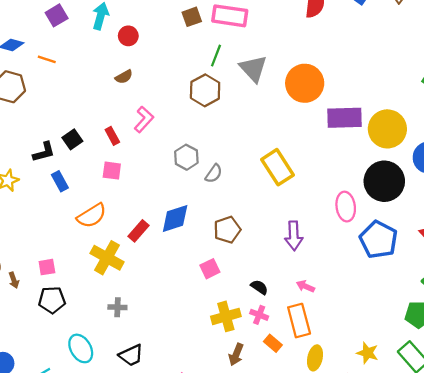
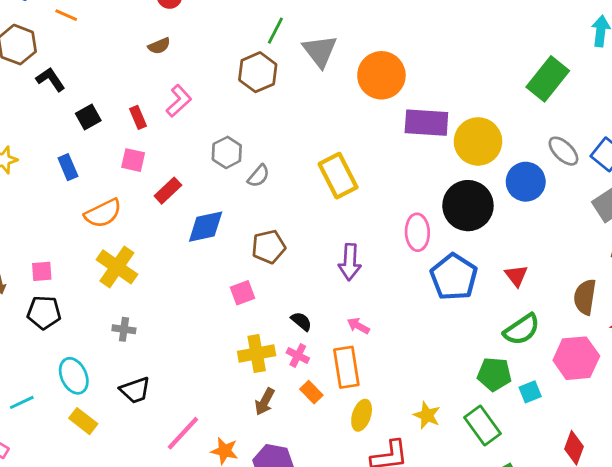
black L-shape: (44, 152) -> (51, 79), moved, turned -115
red rectangle: (138, 231) -> (168, 191), moved

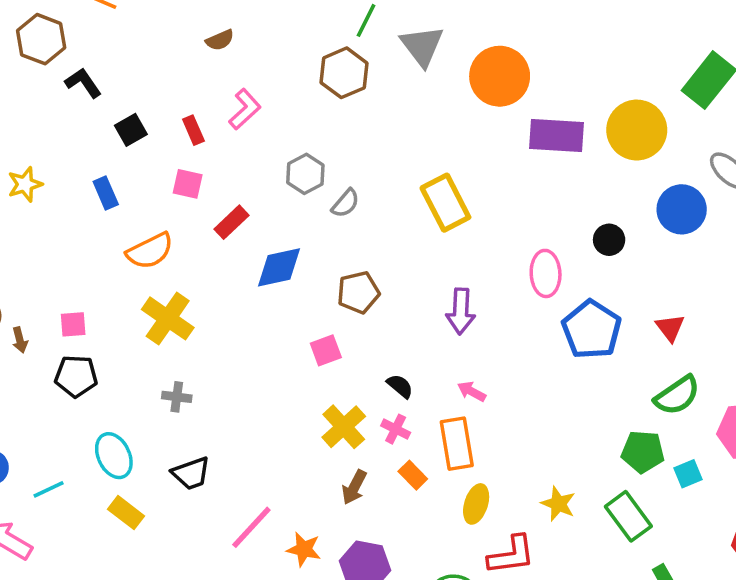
yellow circle: (478, 141) -> (637, 130), moved
black circle: (468, 206) -> (609, 240), size x0.5
yellow cross: (257, 354) -> (344, 427), turned -32

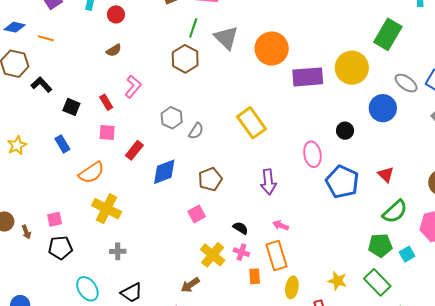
black square: (131, 130) -> (71, 107), turned -30
orange rectangle: (413, 475) -> (255, 276), turned 49
brown arrow: (354, 487) -> (190, 285), moved, turned 36

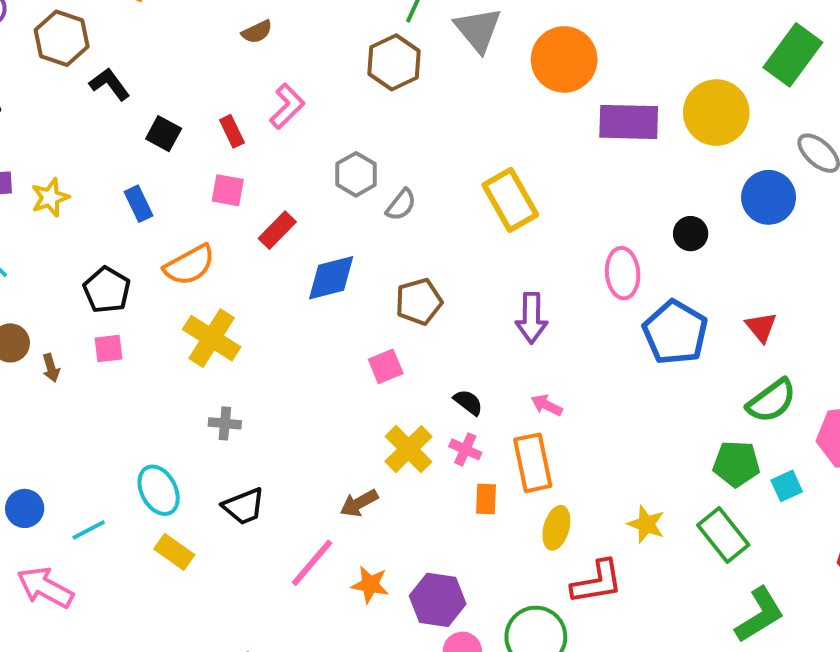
black pentagon: (60, 248) -> (107, 290), moved, turned 30

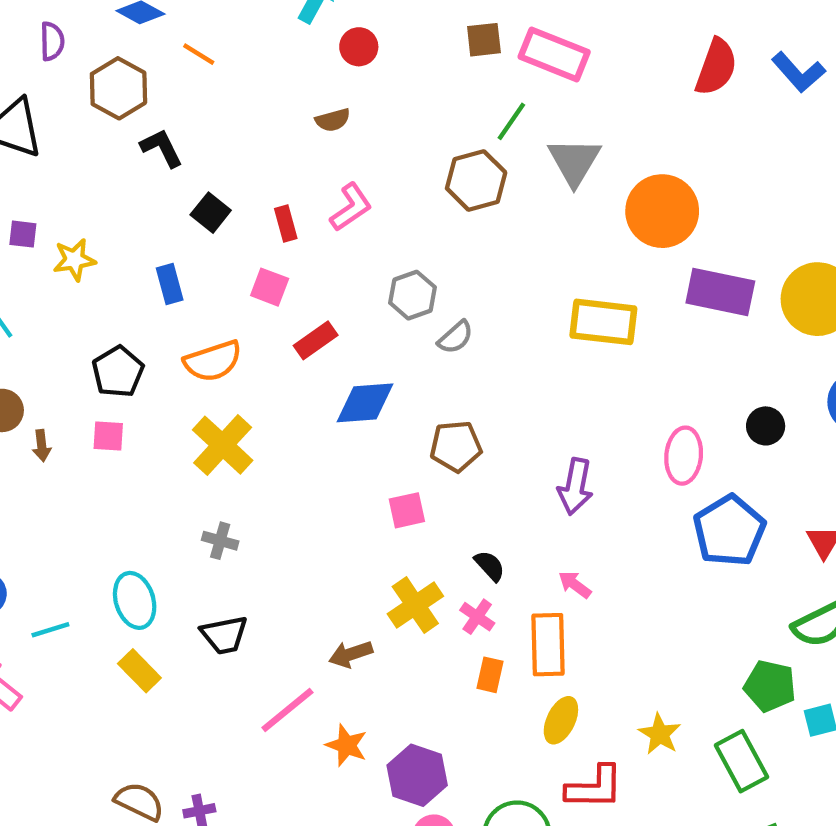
yellow rectangle: (510, 200) -> (603, 322), moved, turned -64

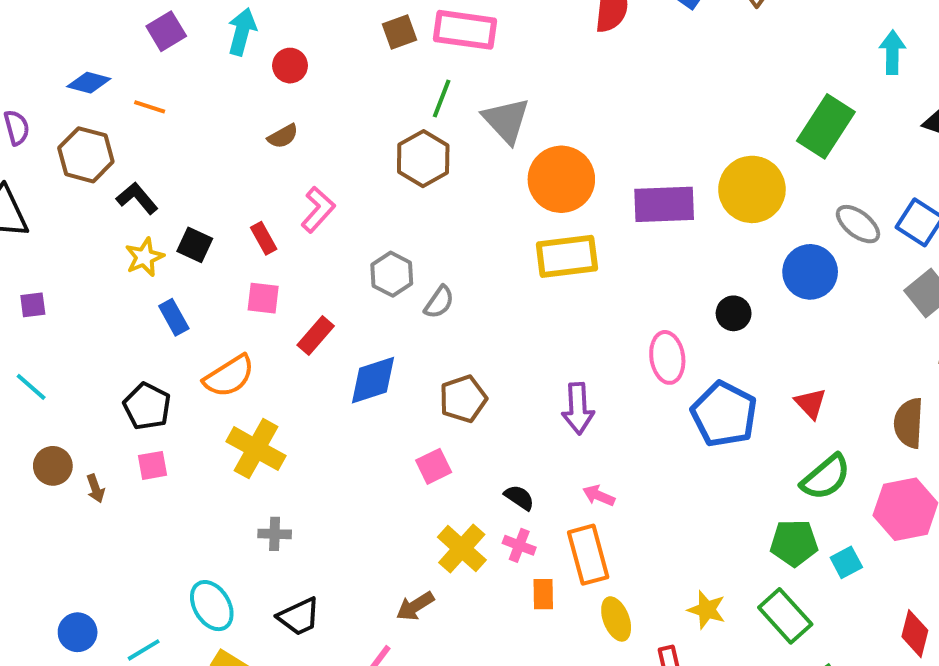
orange circle: (662, 211) -> (561, 179), moved
yellow star: (74, 260) -> (144, 257), moved
yellow ellipse: (561, 720) -> (616, 619), turned -33

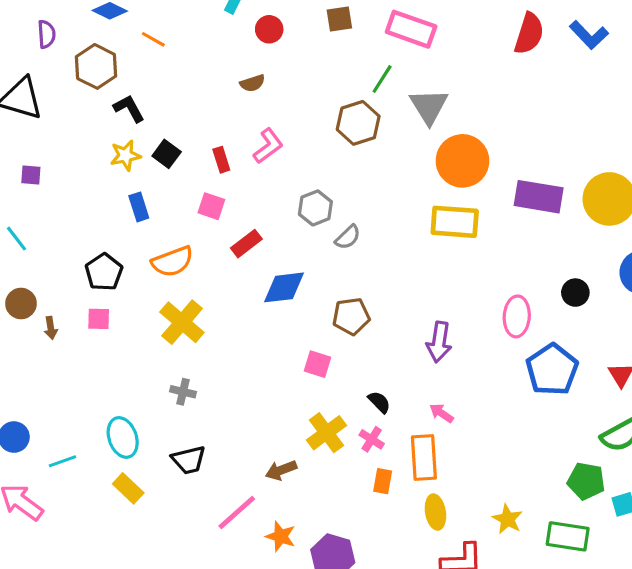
brown square: (399, 32) -> (339, 19), moved
pink square: (434, 466) -> (318, 364), turned 32
green rectangle: (785, 616) -> (568, 536), turned -51

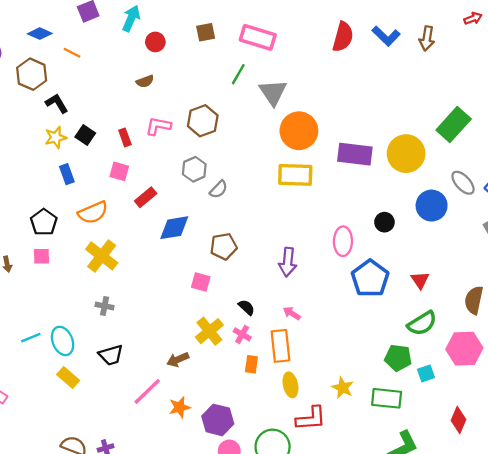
brown hexagon: (358, 123) -> (203, 121), moved
pink L-shape: (268, 146) -> (158, 126), turned -130
cyan line: (62, 461) -> (31, 338), moved
orange star: (281, 536) -> (180, 407), turned -30

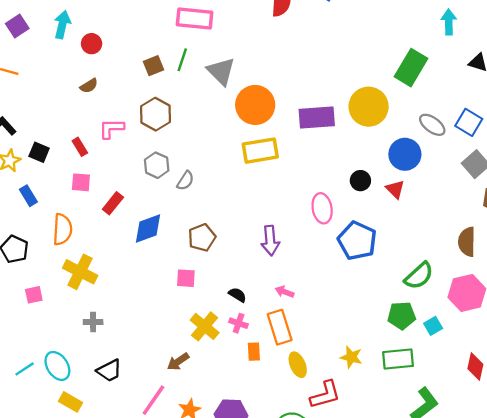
brown square: (206, 32) -> (153, 66), moved
orange semicircle: (93, 212) -> (62, 229), turned -52
pink square: (41, 256) -> (34, 295), moved
red triangle: (420, 280) -> (395, 189), moved

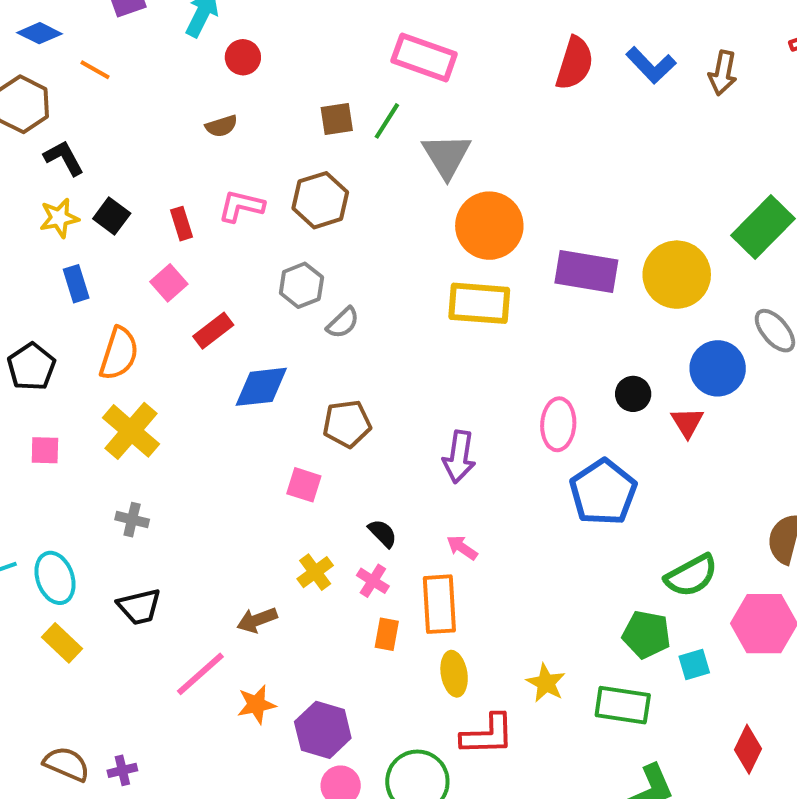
pink square: (81, 182) -> (169, 283), turned 30
yellow cross: (205, 326) -> (315, 572), size x0.7

